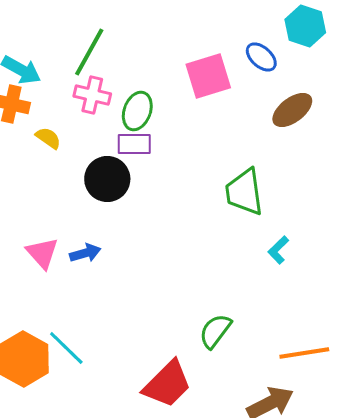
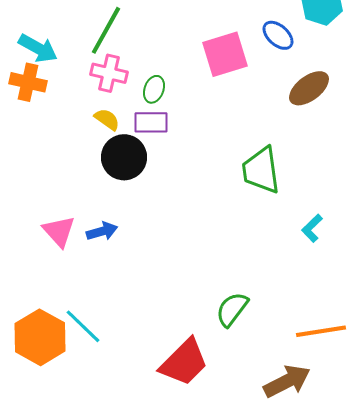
green ellipse: (137, 111) -> (154, 89), size x0.7
yellow semicircle: (48, 138) -> (107, 119), moved
cyan L-shape: (278, 250) -> (312, 228), moved

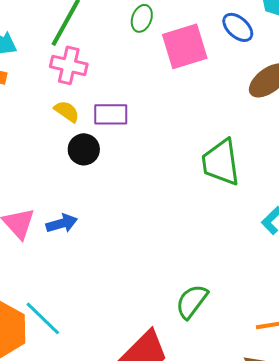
green ellipse: (154, 89) -> (142, 18), moved
black circle: (124, 157) -> (84, 149), size x0.7

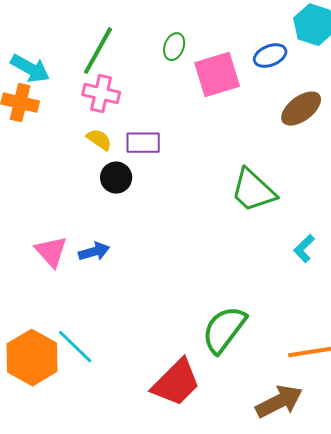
blue ellipse: (238, 27) -> (270, 56), turned -64
green trapezoid: (221, 162) -> (253, 191), turned -39
green semicircle: (192, 301) -> (224, 330), size x1.4

